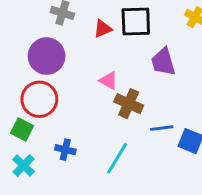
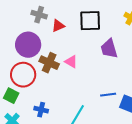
red triangle: (103, 29) -> (58, 26), moved
brown cross: (129, 104) -> (49, 63), moved

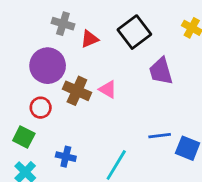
black square: (90, 21) -> (134, 32), turned -35
red circle: (23, 75) -> (41, 108), size x0.6

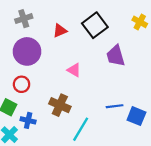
gray cross: (63, 24) -> (24, 19), moved, turned -35
brown cross: (77, 91) -> (60, 105), moved
blue cross: (66, 157) -> (28, 120), moved

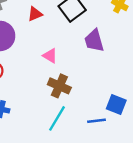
brown cross: (60, 105) -> (59, 86), moved
blue line: (115, 106) -> (97, 121), moved

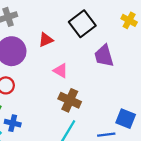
red triangle: (35, 14) -> (46, 40), moved

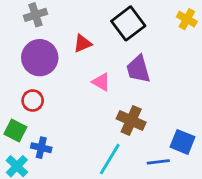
purple trapezoid: (104, 56) -> (138, 69), moved
brown cross: (70, 100) -> (131, 120), moved

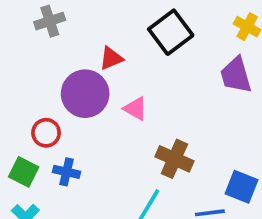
purple circle: (40, 58) -> (85, 94), moved
purple trapezoid: (138, 69) -> (236, 75), moved
blue cross: (41, 148) -> (66, 172), moved

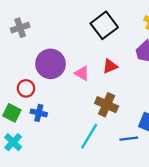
gray cross: (50, 21) -> (20, 28), moved
red triangle: (111, 58) -> (110, 66), moved

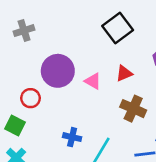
brown cross: (107, 105) -> (133, 109), moved
blue cross: (39, 113) -> (72, 137), moved

